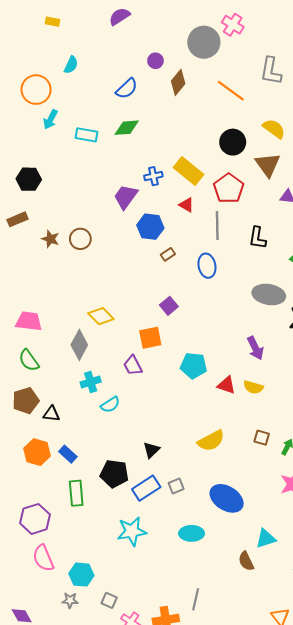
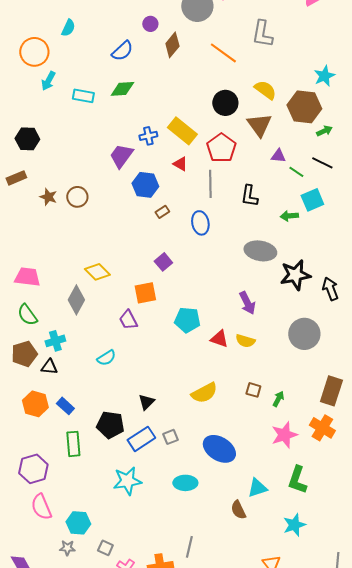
cyan cross: (91, 382) -> (55, 341), moved

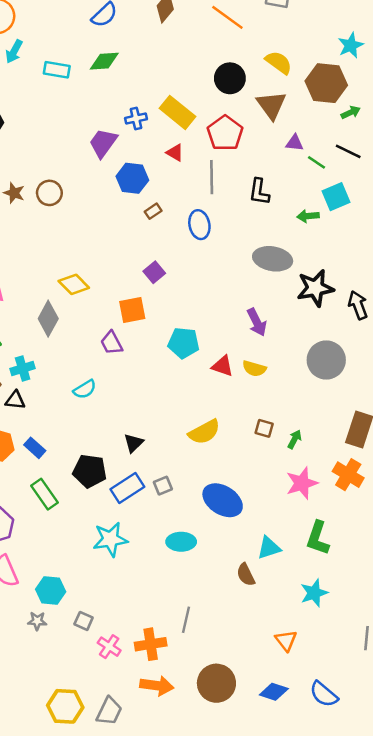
green rectangle: (73, 444) -> (45, 494), turned -30

